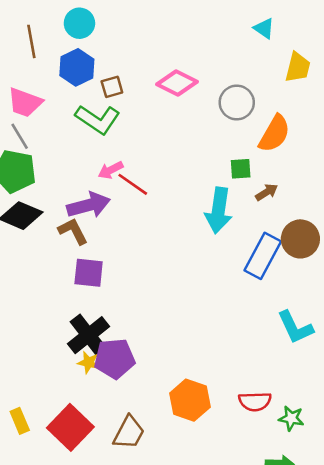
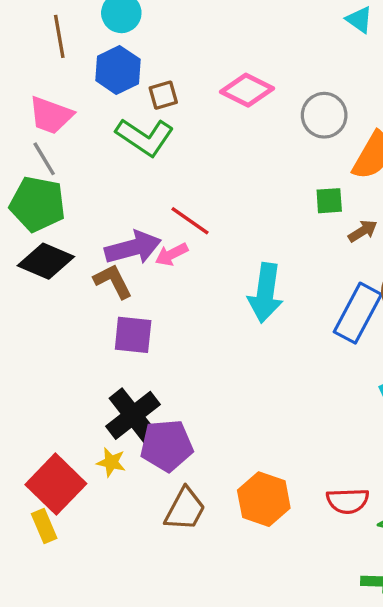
pink arrow: (111, 170) -> (172, 254), moved
cyan arrow: (219, 210) -> (265, 293), moved
yellow star: (89, 362) -> (111, 462), moved
red square: (70, 427) -> (56, 484), moved
brown trapezoid: (129, 433) -> (185, 509), moved

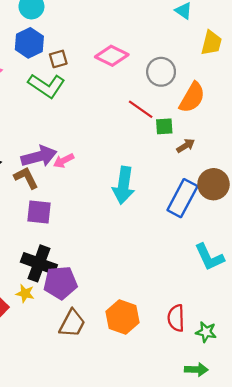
red line: (190, 221) -> (141, 109), moved
black cross: (133, 415) -> (39, 263), turned -32
red semicircle: (348, 501) -> (176, 318), turned 90

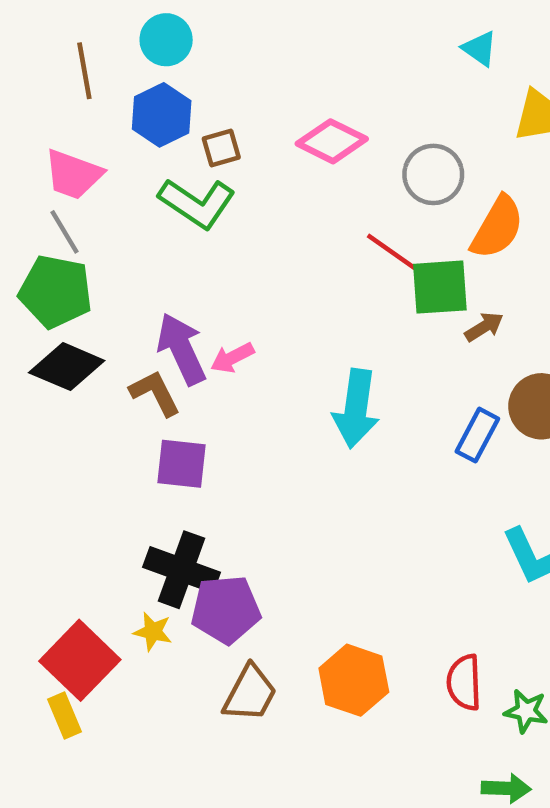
green square: (164, 126) -> (440, 287), size x1.6
purple arrow: (39, 156) -> (182, 349), turned -100
blue rectangle: (182, 198) -> (477, 435), size x0.7

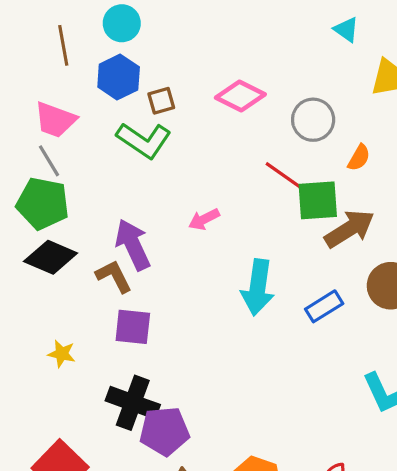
orange semicircle: (497, 227) -> (359, 158), size x0.6
brown arrow: (484, 327) -> (349, 229), size x1.8
pink arrow: (232, 358) -> (204, 219), moved
blue rectangle: (477, 435) -> (324, 306), moved, turned 30
yellow star: (153, 632) -> (62, 354), moved

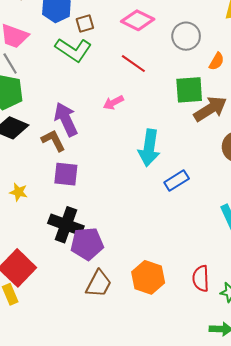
red line: (283, 175) -> (133, 64), moved
blue rectangle: (324, 306) -> (177, 180), moved

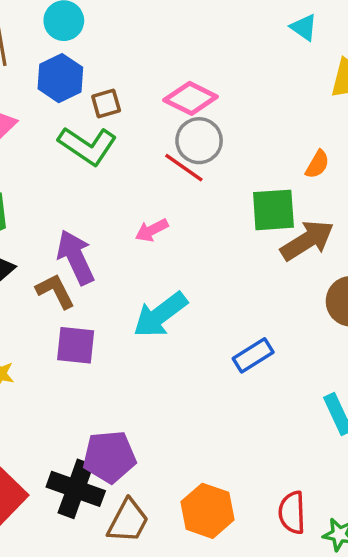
gray circle: (186, 36) -> (199, 141), moved
cyan arrow: (149, 148) -> (160, 315), moved, turned 45
black cross: (66, 225) -> (76, 489), moved

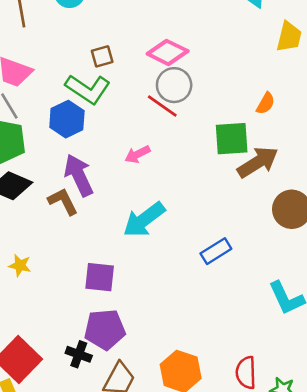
blue hexagon: (60, 78) -> (67, 119), moved
purple square: (76, 345) -> (100, 277), moved
black cross: (76, 489) -> (79, 354), size x0.6

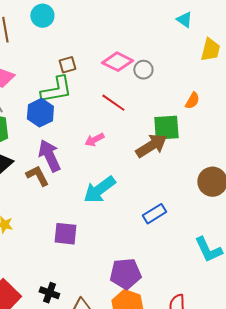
gray circle: (174, 85) -> (143, 70), moved, size x0.7
green L-shape: (88, 89) -> (56, 90), turned -44
brown arrow: (258, 162) -> (151, 146), moved
purple pentagon: (105, 329) -> (125, 274), moved

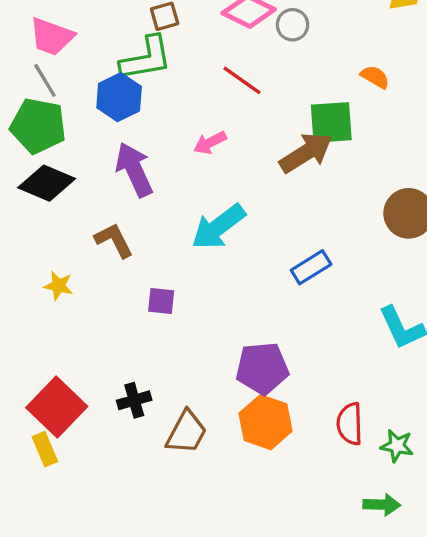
orange semicircle: (192, 101) -> (375, 77), turned -90
brown L-shape: (37, 176) -> (114, 240), moved
purple square: (65, 234) -> (161, 301), size x0.7
black cross: (49, 293) -> (134, 400), turned -36

